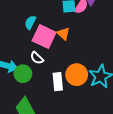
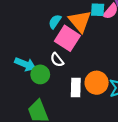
orange triangle: (63, 34) -> (80, 21), moved, size x1.6

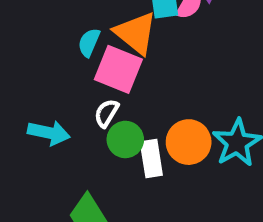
white semicircle: (57, 60) -> (106, 113), turned 80
green circle: (40, 74) -> (125, 139), moved

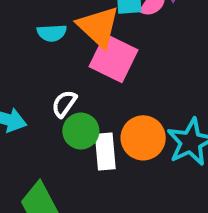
cyan semicircle: (89, 43) -> (52, 33), turned -120
pink square: (118, 69) -> (114, 58), moved

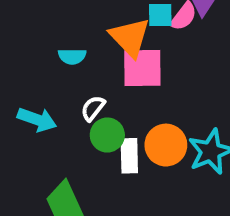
cyan semicircle: (52, 33) -> (72, 56), moved
pink square: (114, 58) -> (142, 68), turned -30

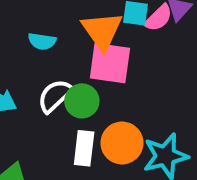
white semicircle: (93, 108) -> (55, 96), size x1.4
green circle: (107, 135) -> (82, 101), moved

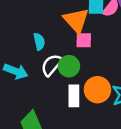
cyan semicircle: (42, 41) -> (39, 41), moved, turned -105
pink square: (110, 63) -> (84, 40), size x0.6

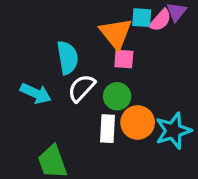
cyan semicircle: (39, 41) -> (67, 58), size x1.5
green circle: (69, 66) -> (117, 96), moved

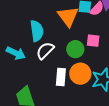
pink square: (124, 59) -> (93, 41), moved
green circle: (117, 96) -> (75, 49), moved

